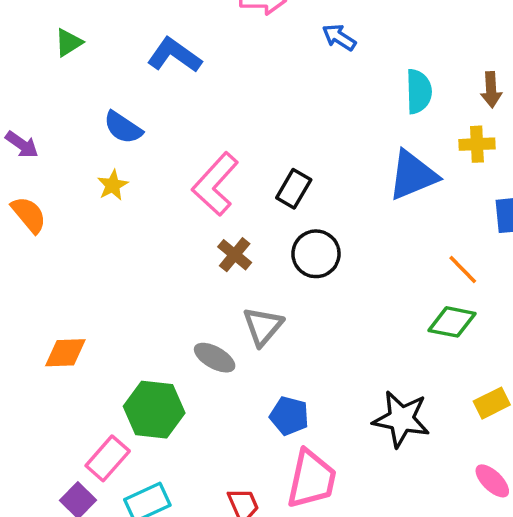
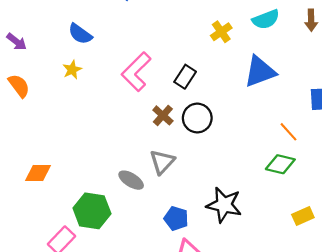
cyan semicircle: (419, 91) -> (266, 19), turned 68
yellow cross: (477, 144) -> (221, 32), moved, turned -35
brown cross: (235, 255) -> (163, 115), moved
black star: (401, 419) -> (224, 205), moved

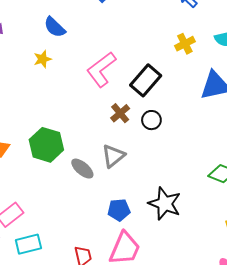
black rectangle: (185, 77) -> (146, 80), size x1.4
black circle: (197, 118) -> (151, 120), size x0.7
green hexagon: (92, 211) -> (46, 145), moved
blue pentagon: (176, 218) -> (119, 210), turned -30

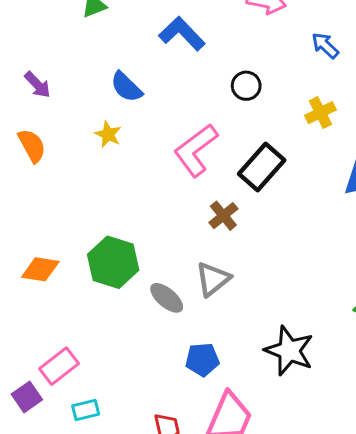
yellow star: (43, 59) -> (108, 134), turned -30
black circle: (151, 120) -> (246, 86), moved
blue pentagon: (119, 210) -> (202, 360), moved
cyan rectangle: (28, 244) -> (86, 410), size x0.7

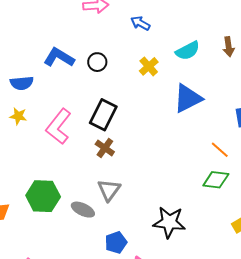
blue L-shape: (182, 34) -> (59, 57), moved
blue semicircle: (126, 87) -> (22, 83), turned -35
pink L-shape: (196, 150) -> (59, 126), moved
black rectangle: (262, 167) -> (103, 115), moved

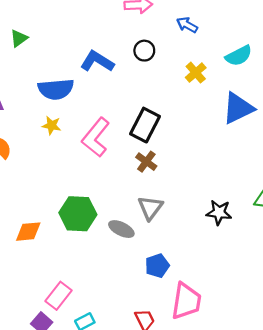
black circle: (97, 62) -> (144, 51), moved
blue semicircle: (22, 83) -> (56, 89), size x1.4
black star: (169, 222) -> (219, 212), moved, size x0.7

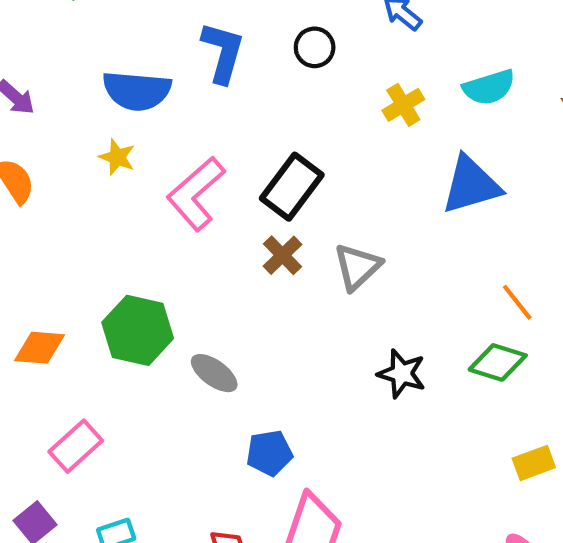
blue L-shape: (97, 61) -> (223, 52), turned 64
gray triangle: (150, 208) -> (357, 267), moved
pink rectangle: (58, 296) -> (76, 446), moved

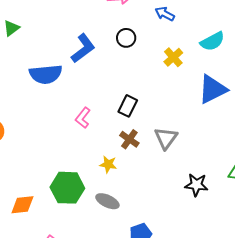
blue L-shape: (223, 52) -> (83, 48), turned 48
yellow star: (117, 157) -> (108, 164), moved
black rectangle: (292, 187) -> (128, 106), size x0.7
pink L-shape: (196, 194) -> (83, 118), size x0.6

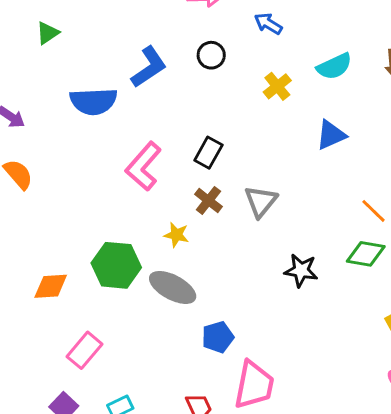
blue triangle: (212, 89) -> (331, 135), size x0.7
pink L-shape: (83, 118) -> (143, 166), size x1.6
gray ellipse: (107, 201) -> (173, 287), size x1.4

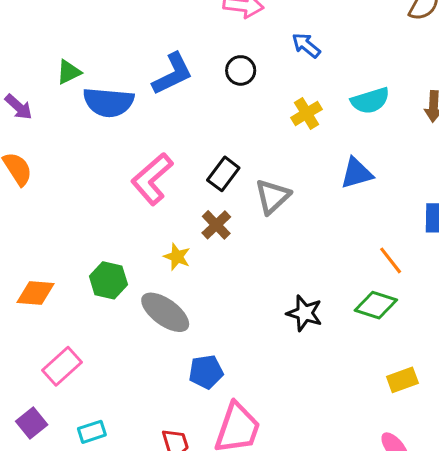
green triangle: (48, 33) -> (69, 72), moved
gray triangle: (261, 201) -> (273, 196), moved
green hexagon: (116, 265) -> (108, 280), size x0.7

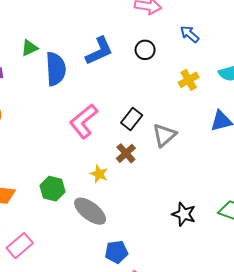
blue semicircle: (108, 102) -> (56, 69), turned -100

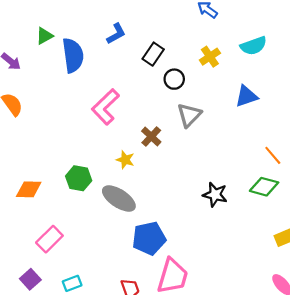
black circle: (145, 50) -> (174, 79), moved
blue L-shape: (99, 51) -> (116, 34), size x0.7
black rectangle: (132, 119) -> (153, 54), moved
blue pentagon: (116, 252) -> (149, 238), size x1.4

